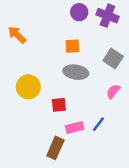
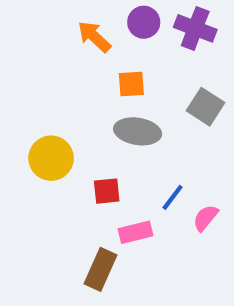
orange arrow: (17, 35) -> (94, 37), moved
pink semicircle: (113, 91) -> (206, 218), moved
blue line: (98, 124) -> (173, 197), moved

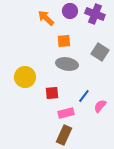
brown rectangle: (100, 269) -> (64, 135), moved

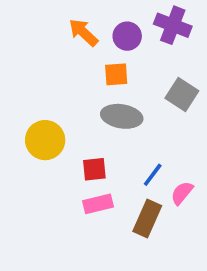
purple circle: (70, 11) -> (127, 36), moved
pink rectangle: (66, 113) -> (98, 204), moved
brown rectangle: (64, 135) -> (147, 218), moved

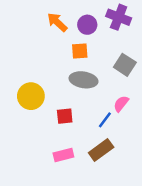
pink semicircle: (182, 193) -> (121, 104), moved
pink rectangle: (98, 204) -> (63, 155), moved
brown rectangle: (147, 218) -> (101, 150), turned 30

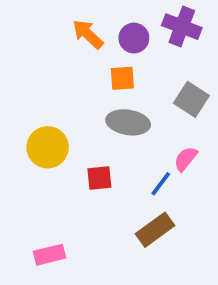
pink rectangle: (63, 155) -> (50, 255), moved

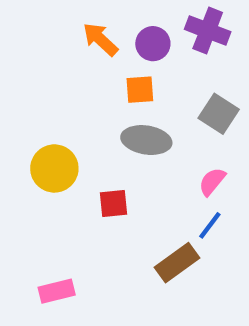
blue line: (161, 184) -> (210, 225), moved

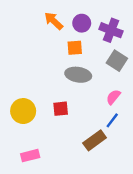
purple cross: (208, 31) -> (111, 30), moved
yellow circle: (54, 168) -> (23, 111), moved

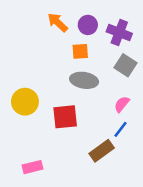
red square: (61, 109) -> (65, 117), size x1.5
yellow circle: (23, 111) -> (25, 102), moved

